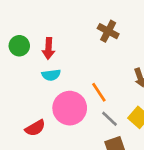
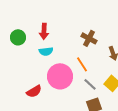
brown cross: (108, 31) -> (89, 38), moved
green circle: (19, 46) -> (18, 37), moved

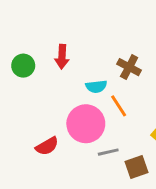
cyan semicircle: (46, 51) -> (96, 86), moved
gray line: (90, 84) -> (108, 152), moved, turned -56

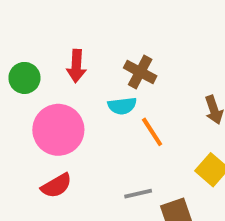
brown cross: (129, 67) -> (140, 72), moved
pink circle: (86, 124) -> (58, 130), moved

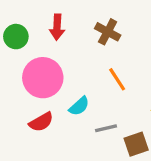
cyan semicircle: (122, 106) -> (79, 106), moved, turned -35

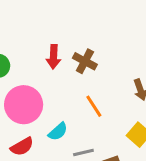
red arrow: (57, 27) -> (53, 57), moved

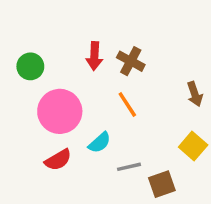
orange line: (94, 106) -> (127, 104), moved

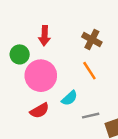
red arrow: (94, 56) -> (45, 36), moved
green circle: (30, 66) -> (20, 54), moved

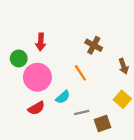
brown cross: (92, 39) -> (94, 45), moved

